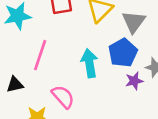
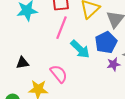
pink line: (40, 55) -> (61, 28), moved
cyan arrow: (89, 63) -> (80, 49), turned 140

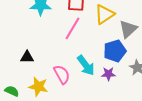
cyan arrow: (80, 49) -> (86, 65), moved
purple star: (114, 64) -> (108, 74), moved

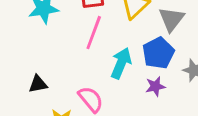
cyan arrow: (86, 65) -> (121, 63), moved, turned -110

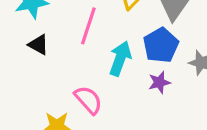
black triangle: (38, 84) -> (38, 45), moved, turned 42

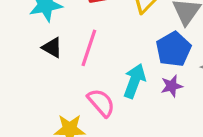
pink line: (88, 26) -> (89, 48), moved
cyan arrow: (120, 58) -> (135, 81), moved

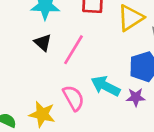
cyan arrow: (135, 81) -> (106, 86), turned -96

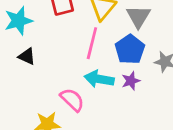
pink line: (73, 50) -> (92, 43), moved

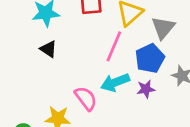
cyan arrow: (99, 79) -> (115, 82), turned -40

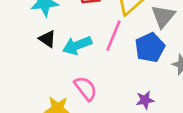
cyan arrow: (115, 82) -> (77, 45), moved
purple star: (146, 89) -> (145, 100), moved

